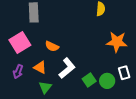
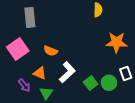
purple arrow: (18, 72) -> (24, 85), moved, turned -56

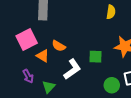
orange triangle: (40, 73) -> (43, 56), moved
green square: (91, 83) -> (96, 57), moved, turned 32

